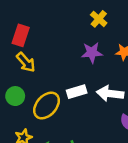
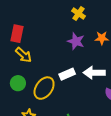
purple star: (92, 53) -> (76, 41), turned 30

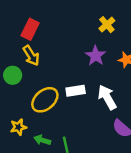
white arrow: (94, 73) -> (107, 97), turned 45
green circle: (18, 83) -> (13, 75), moved

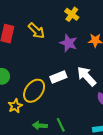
yellow arrow: (31, 56) -> (36, 31), moved
yellow star: (18, 127) -> (15, 106), moved

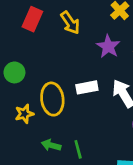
yellow ellipse: (34, 91) -> (52, 99), turned -55

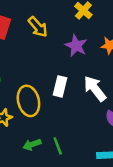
white rectangle: (87, 87) -> (60, 86), turned -60
green arrow: (51, 145) -> (32, 145), turned -30

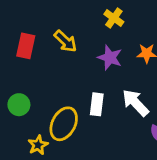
yellow ellipse: (28, 101) -> (64, 124), turned 48

